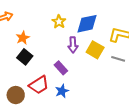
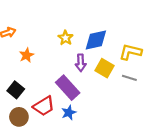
black square: (25, 57) -> (16, 90), moved
purple rectangle: (61, 68) -> (68, 88), size x1.6

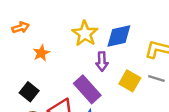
yellow star: (66, 38) -> (85, 34), size x1.5
yellow square: (104, 68) -> (130, 81), moved

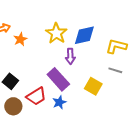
orange star: (41, 53) -> (20, 39), moved
yellow square: (130, 81) -> (93, 86), moved

